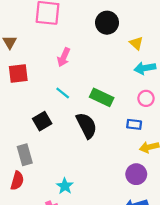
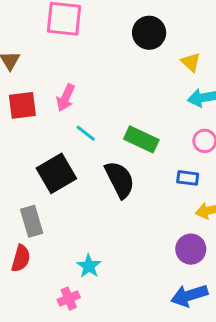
pink arrow: (64, 57) -> (66, 98), moved
black square: (42, 121) -> (56, 173), size x1.4

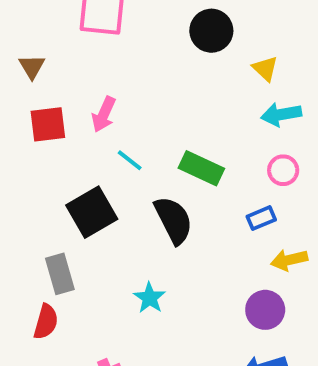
blue rectangle: (188, 178) -> (261, 218), turned -30
cyan star: (89, 266) -> (150, 298), moved

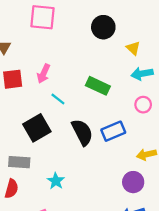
green rectangle: (201, 168) -> (98, 86), moved
blue rectangle: (261, 218) -> (113, 131), moved, size x1.5
gray rectangle: (60, 274) -> (19, 162), turned -70
cyan star: (150, 298) -> (56, 181), moved

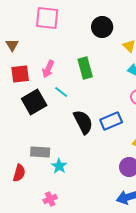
green rectangle: (98, 86) -> (85, 68), moved, turned 50
black square: (37, 128) -> (34, 102), moved
gray rectangle: (19, 162) -> (40, 152), moved

